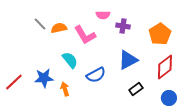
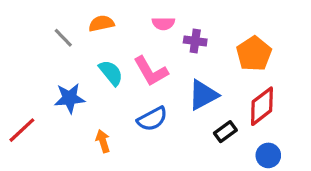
orange semicircle: (59, 28) -> (101, 24), moved
pink L-shape: (85, 35) -> (151, 71), moved
cyan semicircle: (70, 60) -> (111, 73), moved
blue star: (44, 78) -> (70, 98), moved
black rectangle: (136, 89) -> (225, 132), moved

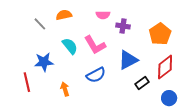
red line: (22, 130) -> (27, 82), moved, turned -60

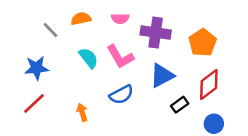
pink semicircle: (103, 15) -> (120, 19), moved
purple cross: (123, 26) -> (156, 33), size x1.6
blue star: (44, 62) -> (37, 68), moved
red line: (27, 82) -> (34, 103), turned 60

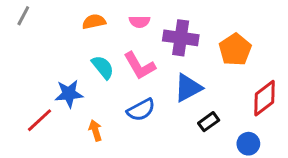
gray line: (50, 30) -> (23, 16), moved, turned 72
blue star: (37, 68) -> (69, 94), moved
red diamond: (209, 84) -> (265, 98), moved

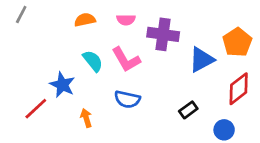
orange pentagon: (235, 50) -> (237, 42), moved
blue triangle: (188, 88) -> (202, 60), moved
blue star: (69, 94) -> (62, 85), turned 30
blue semicircle: (141, 110) -> (127, 99), turned 40

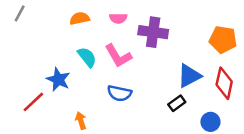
orange pentagon: (237, 42) -> (223, 40), turned -30
blue triangle: (202, 60) -> (189, 76), moved
red diamond: (239, 89) -> (224, 83), turned -40
orange arrow: (86, 118) -> (81, 121), moved

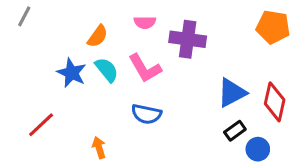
orange semicircle: (80, 18) -> (98, 36), moved, turned 138
orange pentagon: (223, 40) -> (273, 27), moved
blue star: (58, 79) -> (72, 73), moved
black rectangle: (177, 103) -> (235, 131), moved

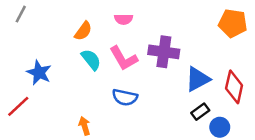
purple cross: (188, 39) -> (164, 52), moved
blue star: (72, 73) -> (39, 73), moved
red line: (41, 125) -> (18, 106), moved

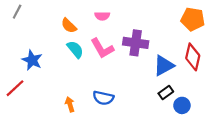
orange semicircle: (83, 31) -> (69, 26), turned 98
red diamond: (234, 87) -> (193, 57), moved
blue semicircle: (125, 97) -> (103, 98), moved

